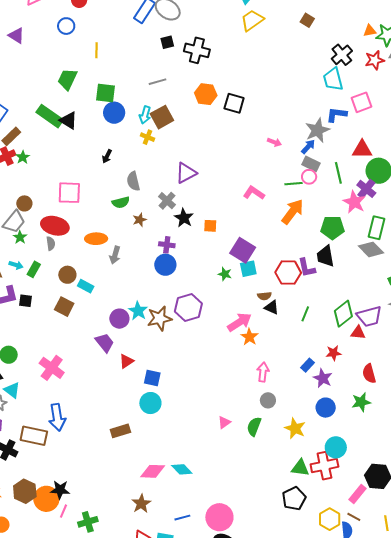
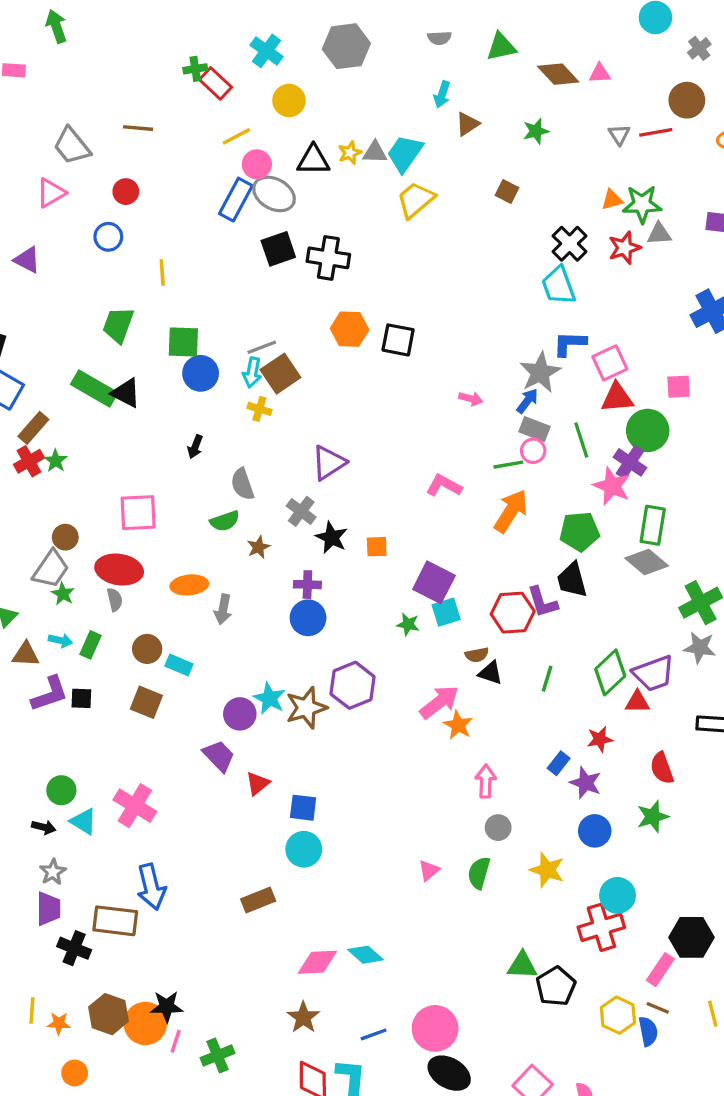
black square: (167, 42) -> (278, 249), size x1.5
gray line: (157, 82) -> (262, 347), moved
pink square: (362, 102) -> (610, 363), moved
cyan triangle: (12, 390) -> (84, 821), moved
green triangle: (300, 468) -> (522, 965), moved

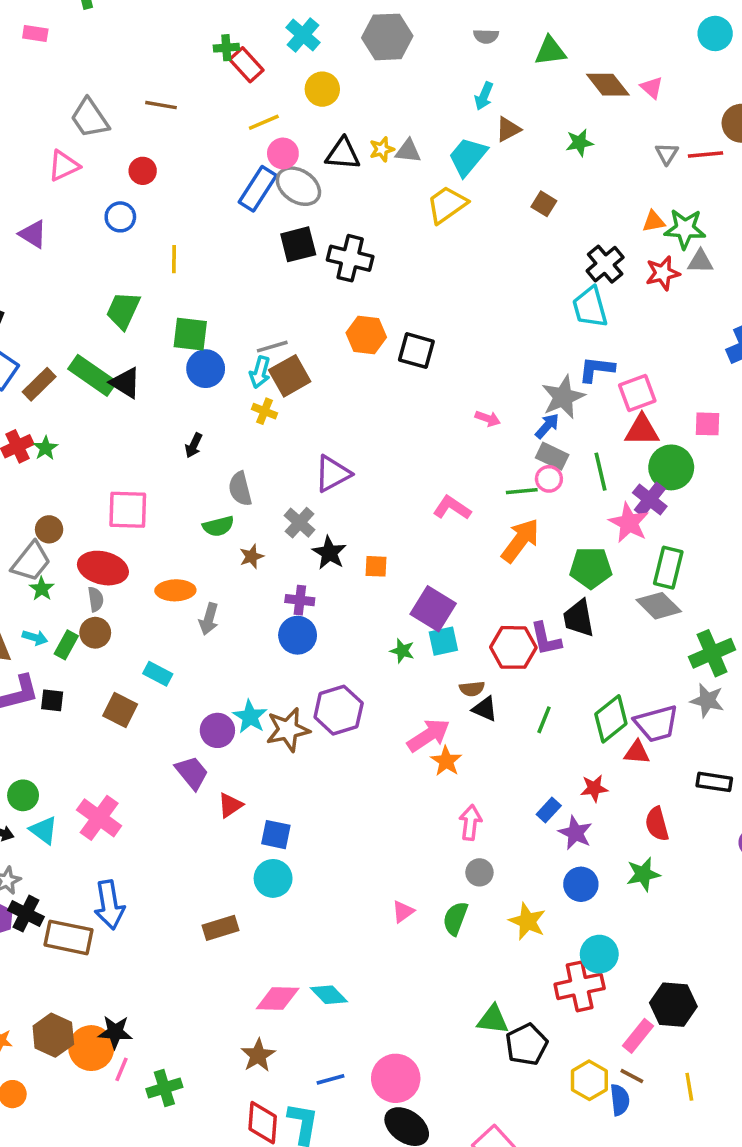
pink triangle: (600, 73) -> (652, 88), turned 40
cyan trapezoid: (405, 153) -> (468, 157), moved
brown rectangle: (33, 428) -> (39, 384), moved
brown circle: (147, 649) -> (95, 633), moved
black cross: (74, 948) -> (26, 914), moved

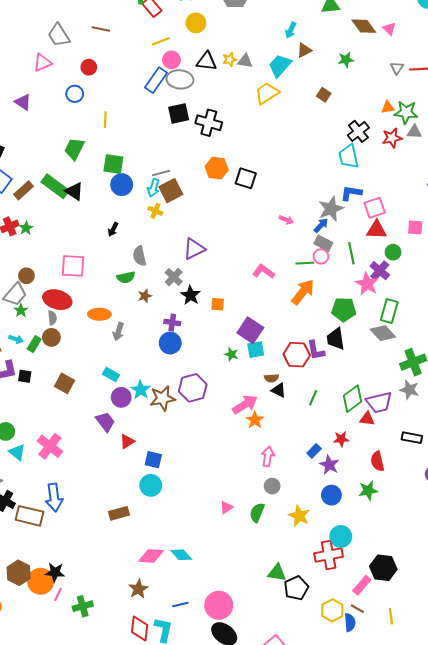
gray ellipse: (298, 186) -> (180, 79), turned -30
green circle: (671, 467) -> (393, 252), size x0.6
cyan rectangle: (158, 674) -> (111, 375), moved

